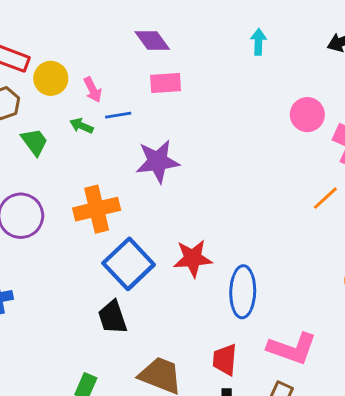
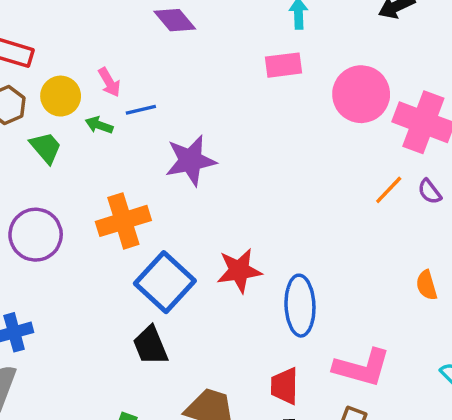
yellow circle: (51, 78) -> (61, 96), moved
pink rectangle: (166, 83) -> (284, 65), moved
pink circle: (307, 115) -> (361, 94), size x1.4

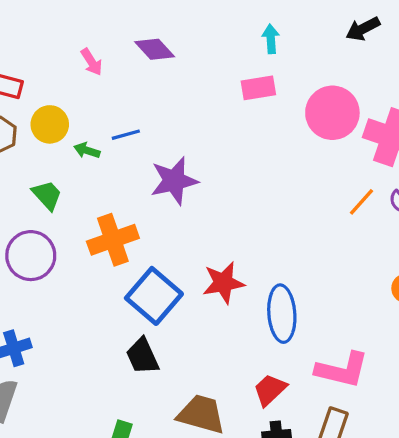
pink arrow: (109, 82) -> (92, 62), moved
green trapezoid: (46, 148) -> (47, 195), moved
red trapezoid: (285, 386) -> (270, 390), turned 48

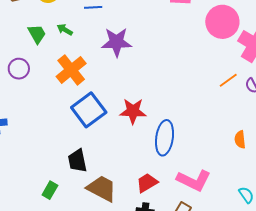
green arrow: (87, 150) -> (65, 30), moved
orange cross: (113, 240) -> (71, 70), turned -32
purple circle: (31, 256) -> (19, 69), size x0.7
black trapezoid: (142, 356) -> (77, 161), moved

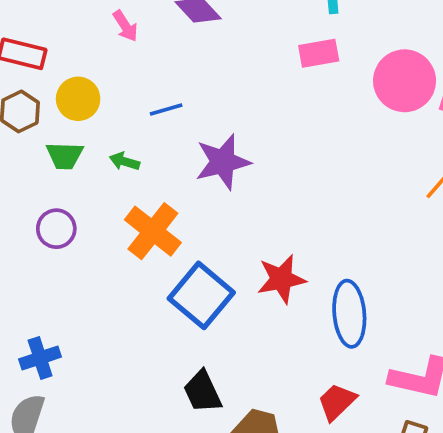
green trapezoid: (37, 34) -> (65, 156), moved, turned 135
purple circle: (19, 69) -> (56, 229), moved

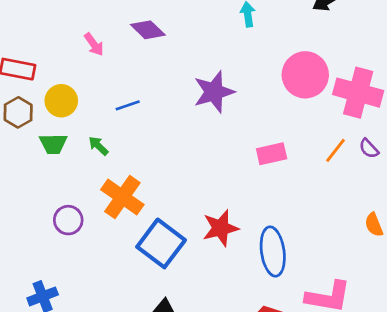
pink rectangle: (319, 53) -> (272, 154), moved
green arrow: (124, 161) -> (98, 146), turned 30
purple star: (223, 162) -> (214, 92), moved
purple circle: (56, 229) -> (68, 220), moved

